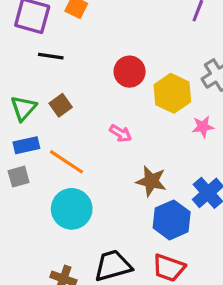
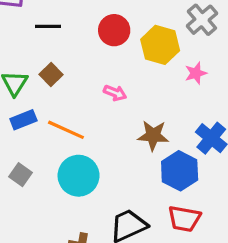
black line: (51, 56) -> (48, 26), moved
gray square: (19, 177) -> (21, 175), moved, turned -30

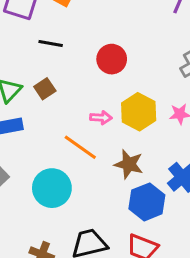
yellow hexagon: (160, 45) -> (139, 112), moved
pink arrow: (115, 93) -> (101, 118), turned -30
orange line: (66, 130) -> (80, 147), moved

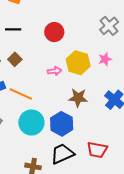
orange line: (80, 147) -> (21, 94), moved
blue hexagon: (147, 202) -> (62, 124), moved

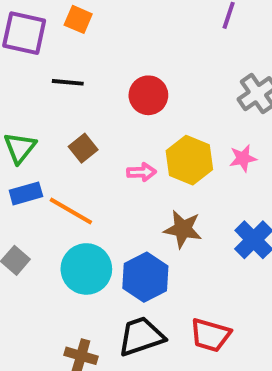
brown square: (15, 59) -> (83, 148), moved

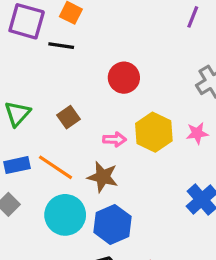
black line: (68, 82) -> (61, 46), moved
blue rectangle: (26, 193) -> (17, 165), moved
brown star: (183, 229) -> (103, 177), moved

